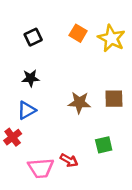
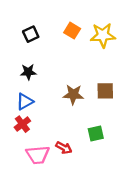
yellow star: (111, 38) -> (103, 35), turned -30
red cross: (13, 137) -> (22, 124), moved

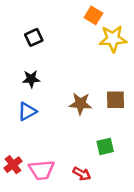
orange square: (72, 31) -> (93, 15), moved
red cross: (22, 124) -> (13, 165), moved
red arrow: (64, 148) -> (82, 174), moved

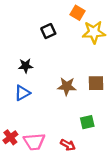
black square: (34, 37) -> (48, 31), moved

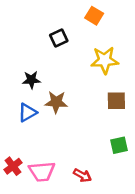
yellow star: (94, 32) -> (105, 60), moved
brown star: (67, 86) -> (56, 102), moved
green square: (87, 122) -> (119, 145), moved

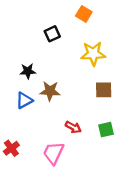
pink trapezoid: (42, 171) -> (53, 153), moved, turned 120
red arrow: (82, 175) -> (73, 127), moved

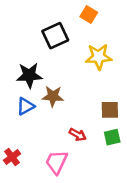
black square: (52, 34) -> (55, 36), size x1.5
black star: (28, 71) -> (29, 75), size x1.5
brown square: (104, 90) -> (110, 110), moved

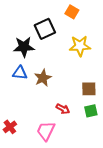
black star: (29, 75) -> (24, 47), moved
brown star: (53, 96) -> (43, 78), turned -30
blue triangle: (26, 106) -> (20, 73), moved, turned 35

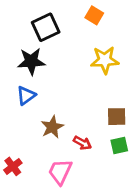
black square: (45, 29) -> (46, 27), moved
blue triangle: (20, 73) -> (26, 96), turned -42
brown star: (43, 78) -> (52, 127), moved

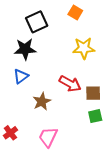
red arrow: (82, 143) -> (70, 84), moved, size x1.5

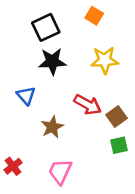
black star: (25, 49) -> (52, 61), moved
blue triangle: (21, 76) -> (26, 96), turned -35
brown square: (93, 93) -> (116, 116), turned -35

